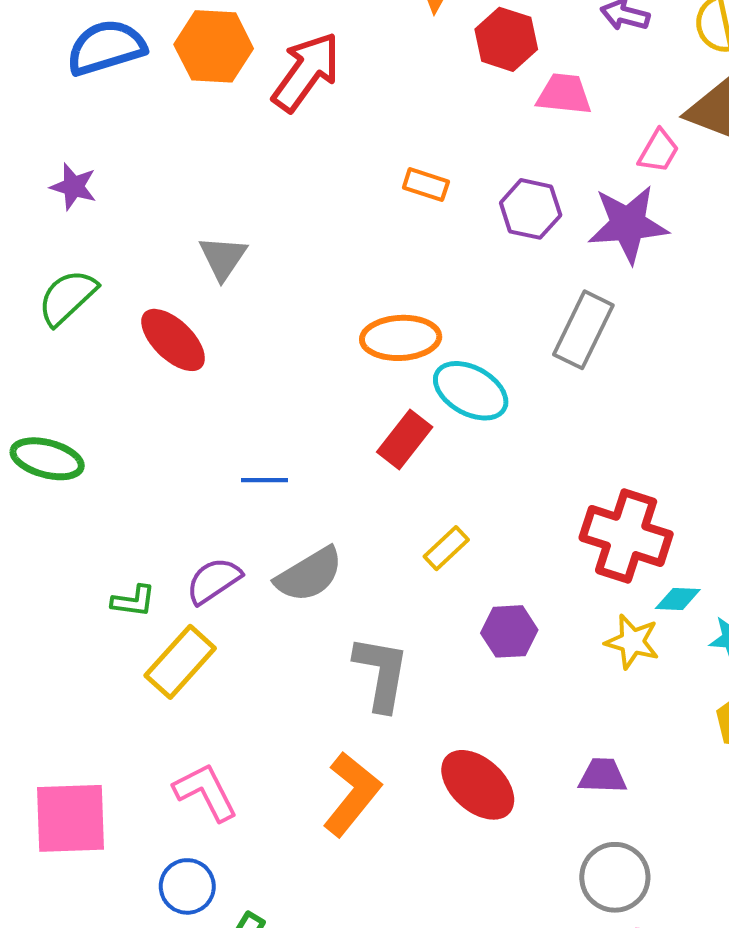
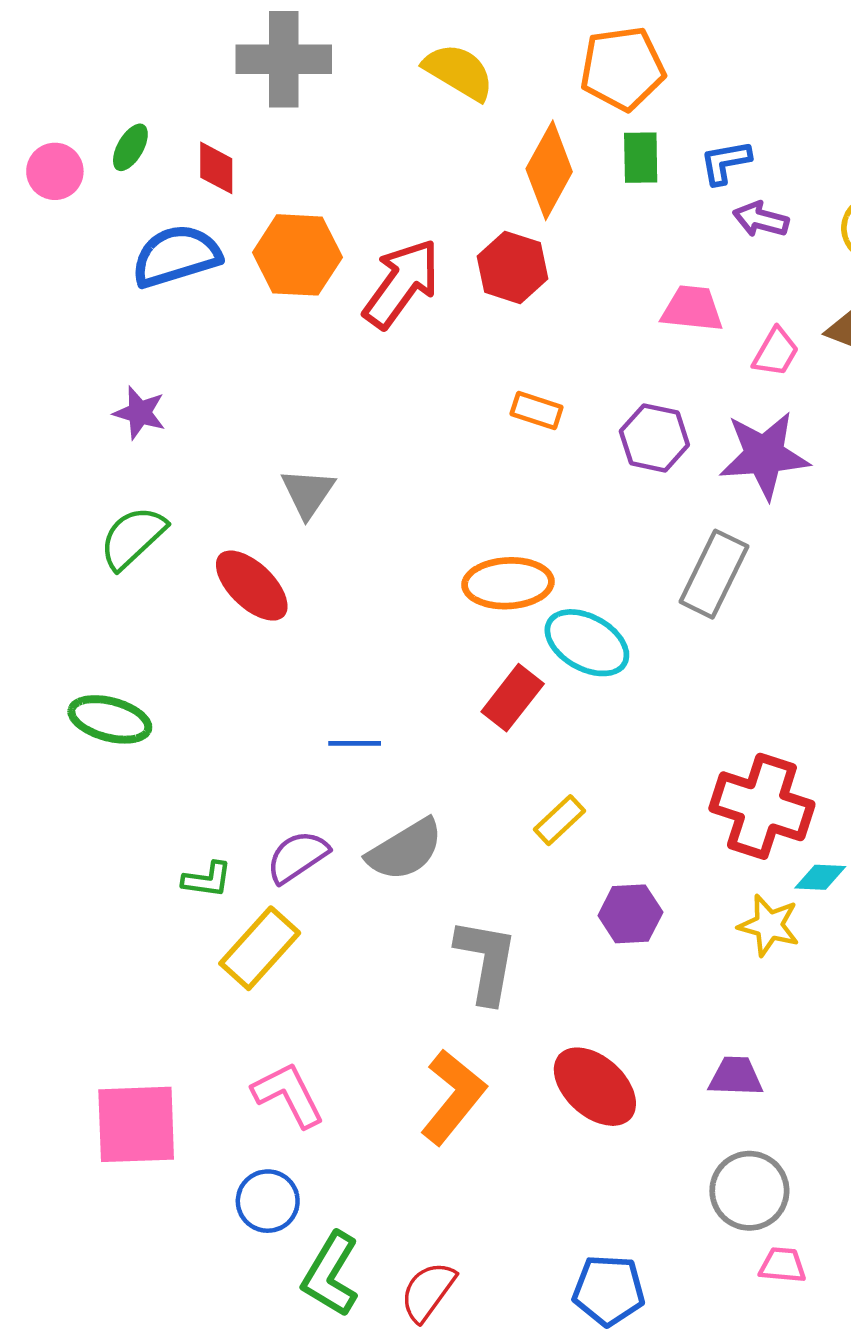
red hexagon: (506, 39) -> (513, 267), moved
pink trapezoid: (659, 151) -> (776, 352), moved

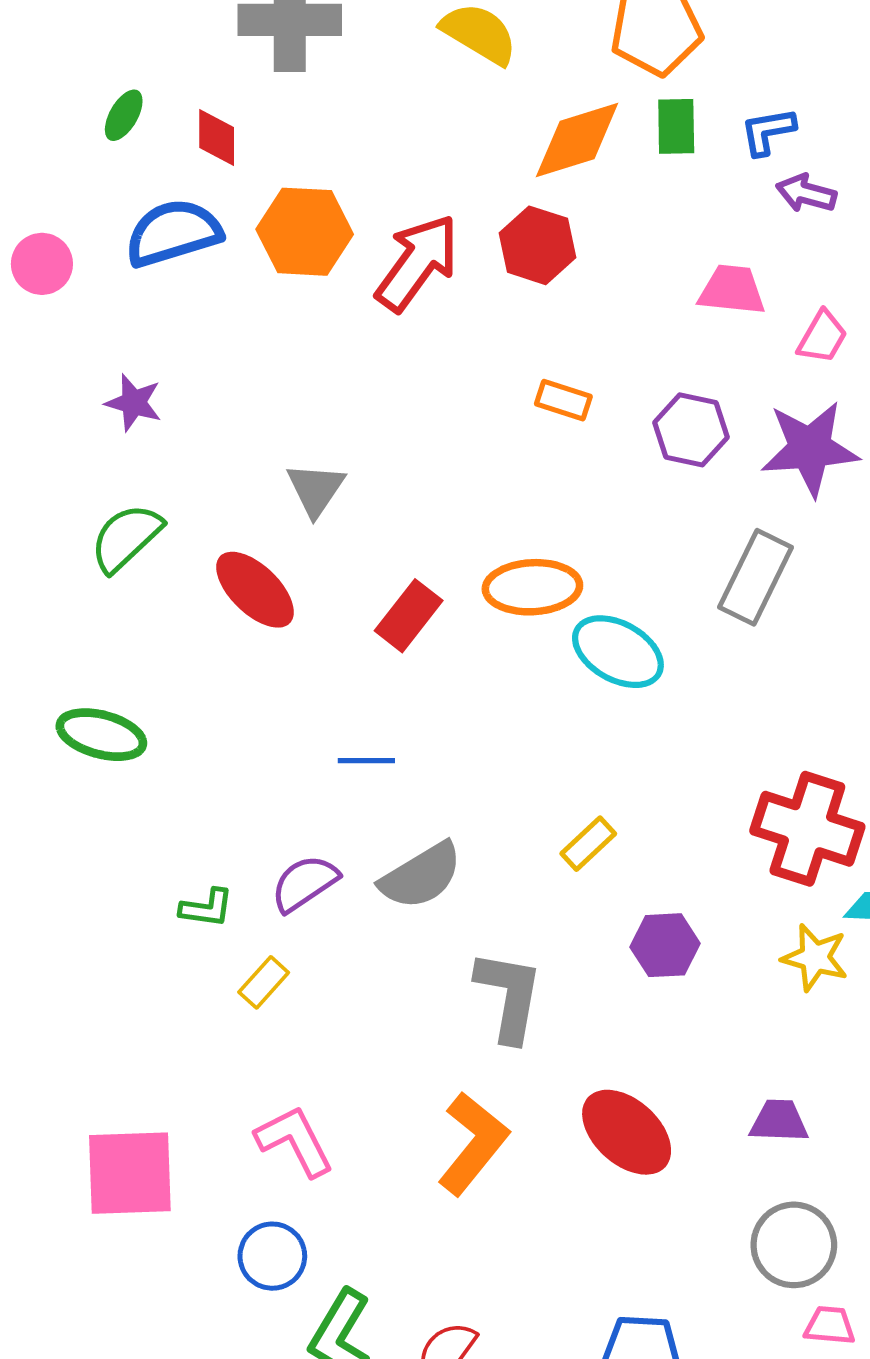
orange diamond: (549, 170) -> (577, 140), turned 44
pink circle: (55, 171) -> (42, 264), moved
red rectangle: (513, 698) -> (409, 616), moved
yellow rectangle: (260, 948) -> (264, 982), size x0.6

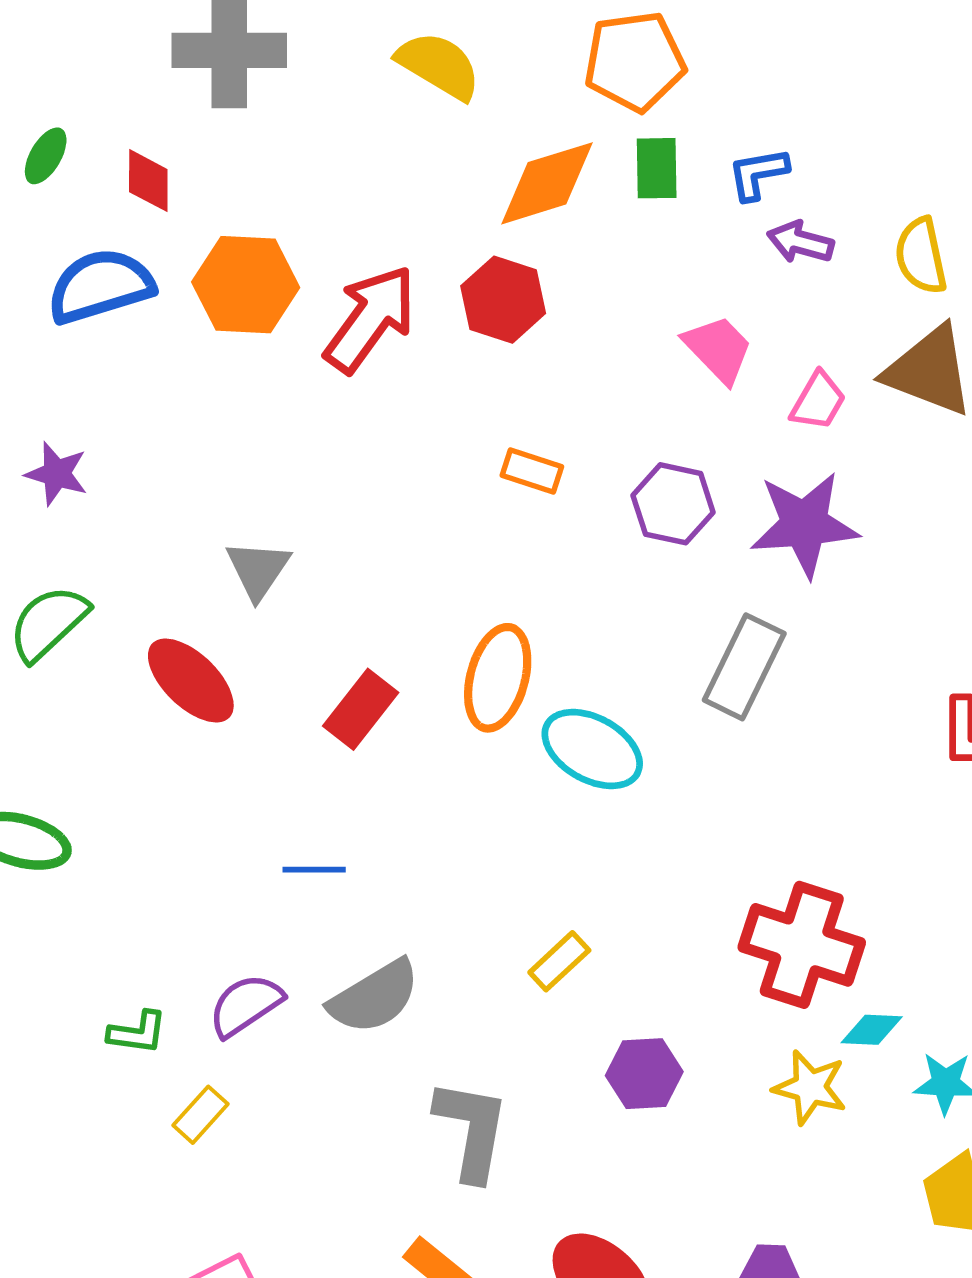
pink trapezoid: (732, 290) -> (718, 349), turned 40
orange ellipse: (532, 587) -> (498, 678), turned -72

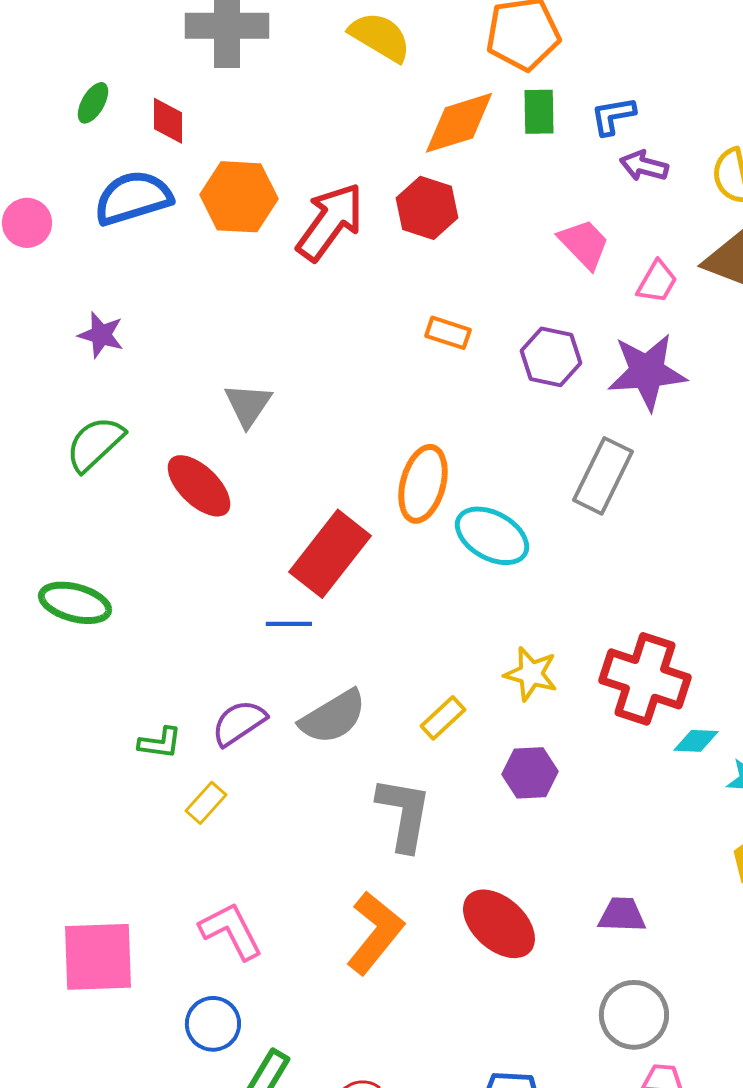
red rectangle: (361, 709) -> (330, 554), moved, size x1.5
yellow rectangle: (559, 961) -> (443, 718), moved
yellow star: (810, 1087) -> (531, 674), moved

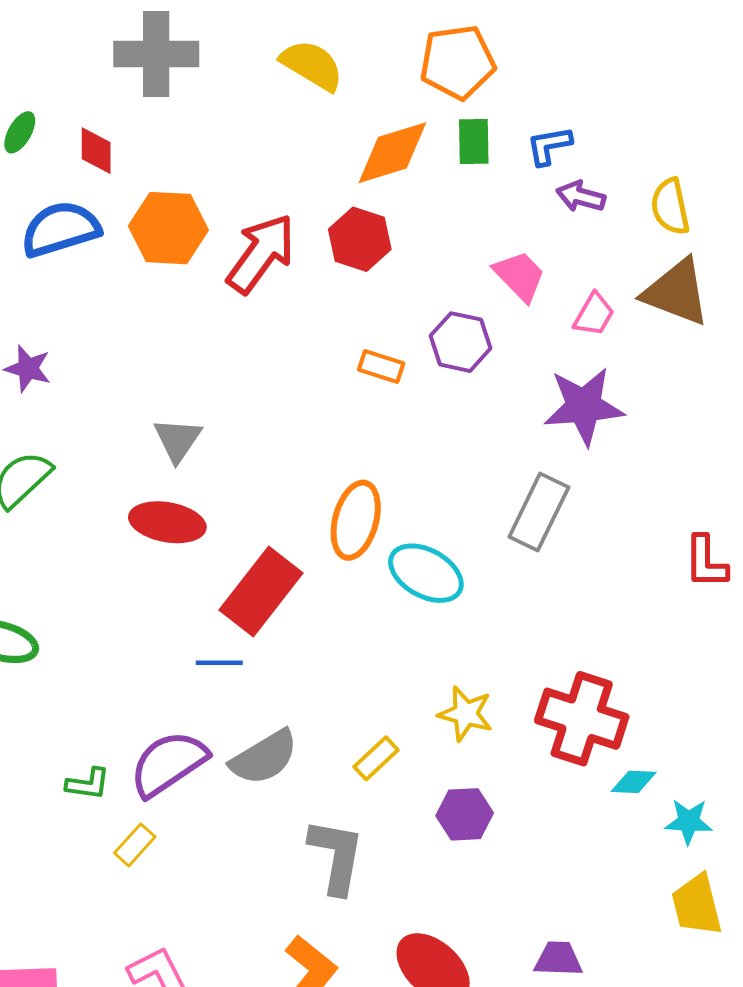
purple hexagon: (551, 357) -> (461, 342), moved
red ellipse: (199, 486) -> (167, 522), moved, turned -34
purple semicircle: (239, 723) -> (168, 764), size x1.4

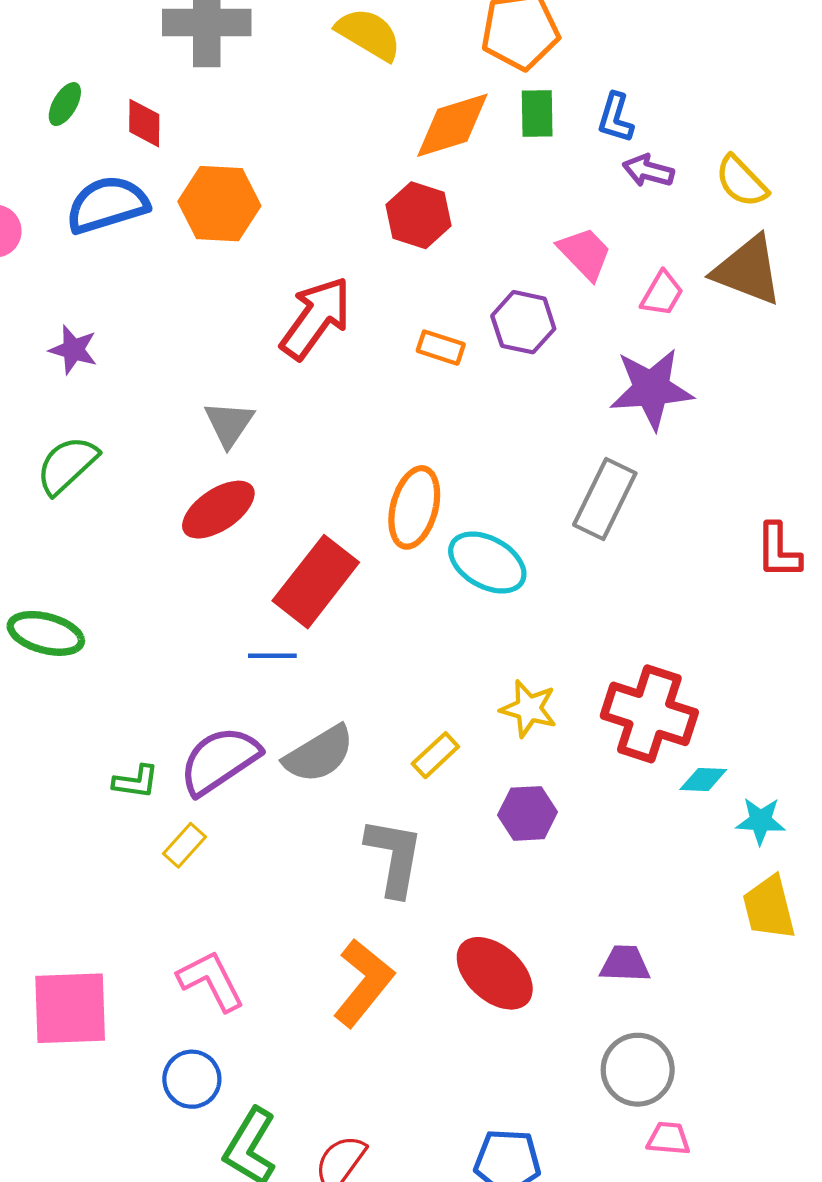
blue L-shape: (549, 146) -> (615, 118), turned -63
yellow semicircle: (670, 207) -> (741, 181), turned -32
red arrow: (261, 253) -> (316, 318), moved
red ellipse: (167, 522) -> (218, 510), turned -44

